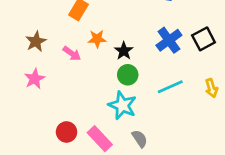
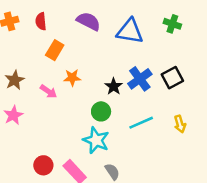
black star: (124, 51) -> (114, 86), moved

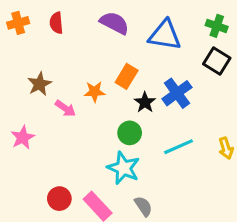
orange rectangle: (55, 50) -> (127, 76), moved
black square: (172, 78) -> (217, 61), moved, turned -30
brown star: (15, 80) -> (39, 84), moved

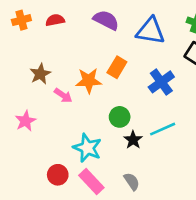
red semicircle: (56, 23) -> (55, 20), turned 84
orange star: (94, 92) -> (89, 81), size x1.4
black star: (145, 102) -> (133, 140), moved
cyan star: (124, 168) -> (87, 148), moved

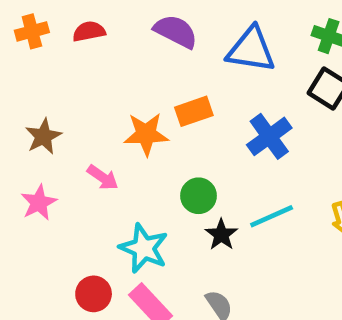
orange rectangle: (117, 67) -> (194, 111), turned 40
brown star: (40, 74) -> (43, 136), moved
pink arrow: (63, 95) -> (103, 178), moved

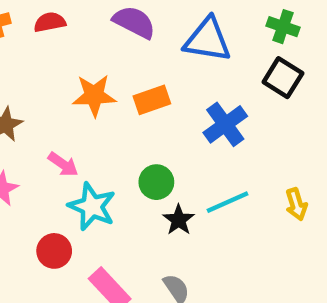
orange star: (146, 134) -> (94, 95), moved
cyan star: (144, 248) -> (92, 207), moved
red circle: (94, 294) -> (54, 251), moved

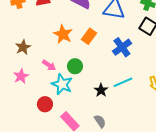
orange star: (94, 95) -> (63, 34), turned 30
orange rectangle: (152, 100) -> (89, 36), turned -35
green circle: (156, 182) -> (75, 66), moved

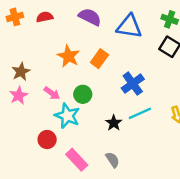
blue cross: (122, 47) -> (133, 84), moved
pink star: (21, 76) -> (18, 95), moved

